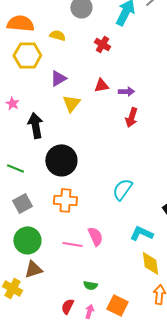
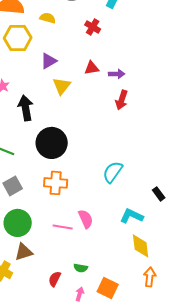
red semicircle: (67, 306) -> (55, 279), moved

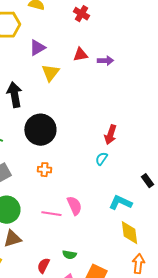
red arrow: (122, 100) -> (110, 135), moved
cyan semicircle: (113, 172) -> (101, 159), size x0.6
orange cross: (56, 183) -> (44, 170), size x0.6

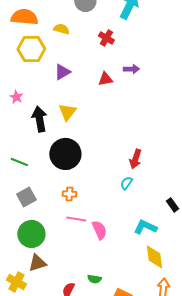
purple arrow: (105, 61) -> (131, 69), moved
yellow triangle: (50, 73) -> (67, 112), moved
pink line: (51, 214) -> (76, 219), moved

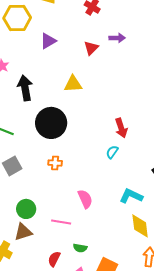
red triangle: (105, 79) -> (91, 48), turned -35
yellow triangle: (67, 112) -> (73, 84), moved, turned 48
red arrow: (135, 159) -> (121, 128), turned -36
pink line: (76, 219) -> (61, 222), moved
green circle: (31, 234) -> (26, 209), moved, size x0.7

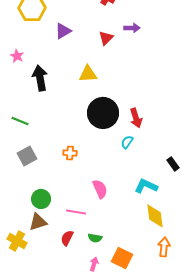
black circle: (51, 123) -> (103, 113), moved
red semicircle: (54, 259) -> (67, 238), moved

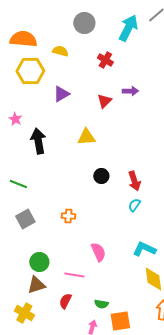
black circle: (103, 113) -> (101, 176), size x0.5
cyan semicircle: (127, 142) -> (134, 205), moved
green semicircle: (95, 238) -> (101, 304), moved
yellow cross: (17, 241) -> (24, 313), moved
orange square: (122, 258) -> (120, 321), turned -35

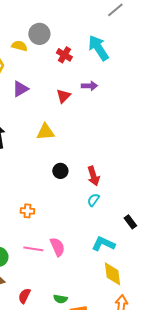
gray circle: (84, 23) -> (39, 34), moved
cyan arrow: (128, 28) -> (98, 48), moved, turned -60
pink line: (74, 275) -> (33, 249), moved

